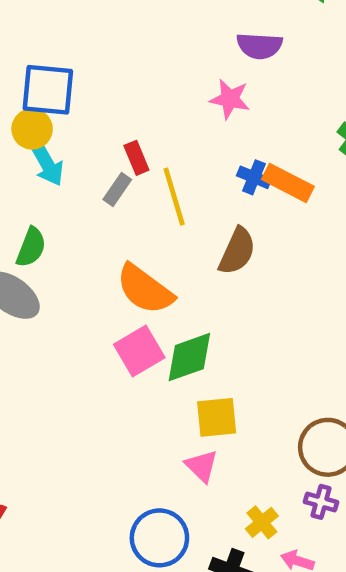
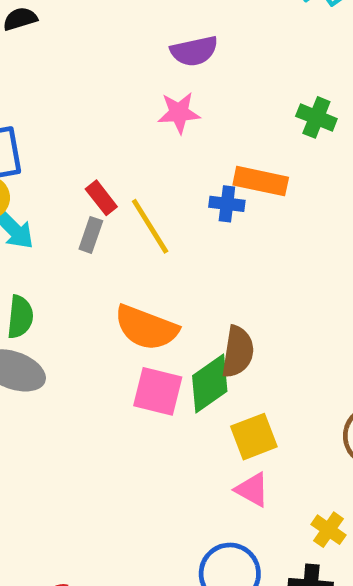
blue cross: (254, 177) -> (227, 204), moved
brown semicircle: (237, 251) -> (238, 352), moved
pink square: (139, 351) -> (158, 391), turned -30

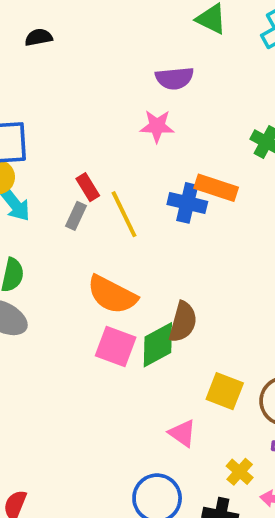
blue cross: (227, 204) -> (187, 203), size x1.4
yellow square: (254, 437) -> (225, 391), moved, turned 36

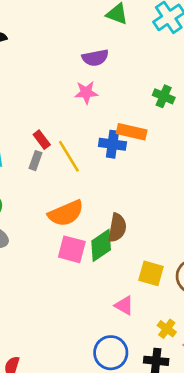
orange semicircle: (112, 295) -> (66, 213), turned -45

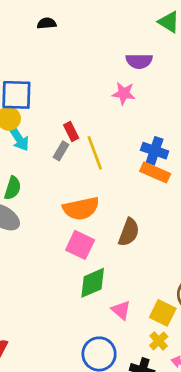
orange rectangle: (132, 132) -> (155, 172), moved
blue cross: (112, 144) -> (155, 151), moved
green diamond: (101, 245) -> (93, 283), moved
yellow square: (151, 273) -> (163, 313), moved

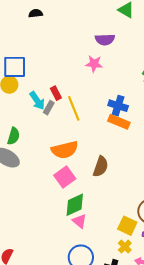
cyan arrow: (19, 139) -> (37, 101), moved
pink square: (80, 245) -> (65, 177), turned 30
pink triangle: (121, 310) -> (80, 221), moved

